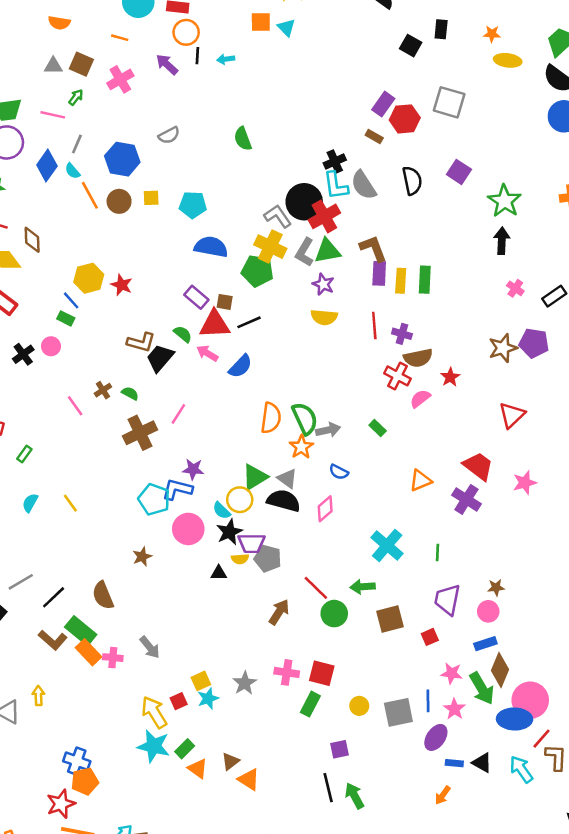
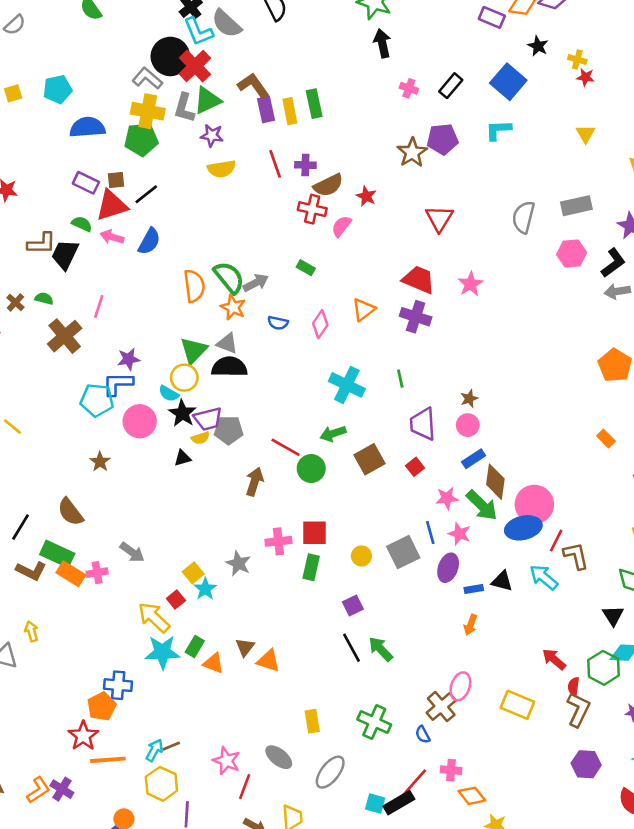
pink diamond: (325, 509) -> (320, 324), moved
blue cross: (77, 761) -> (118, 685), moved

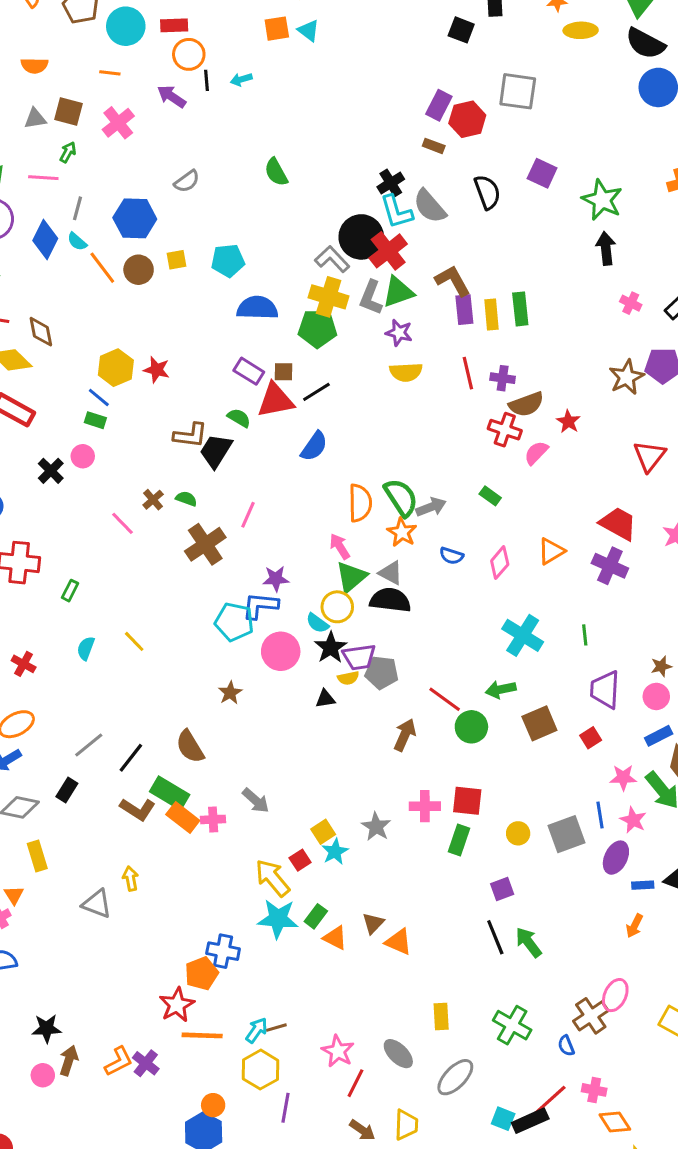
pink arrow: (112, 237) -> (340, 546), moved, turned 35

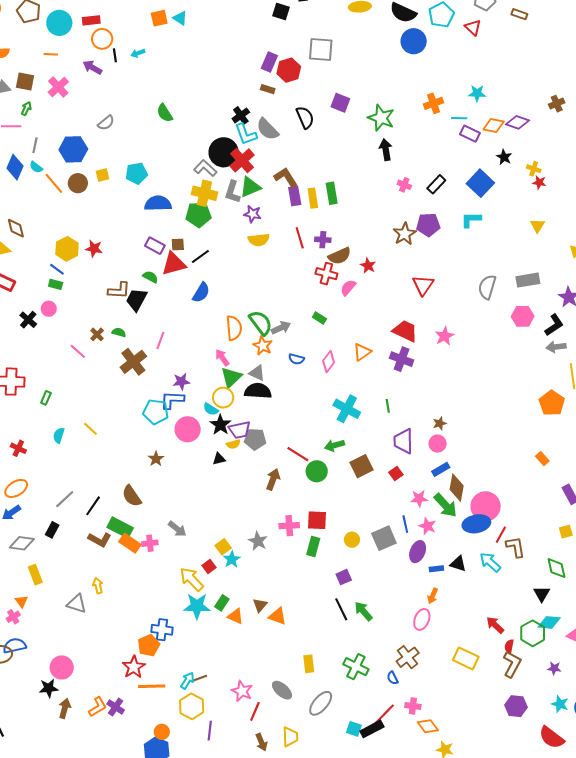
pink ellipse: (615, 995) -> (422, 619), moved
pink circle: (43, 1075) -> (62, 667), moved, size x1.5
brown arrow: (362, 1130) -> (261, 742), turned 36

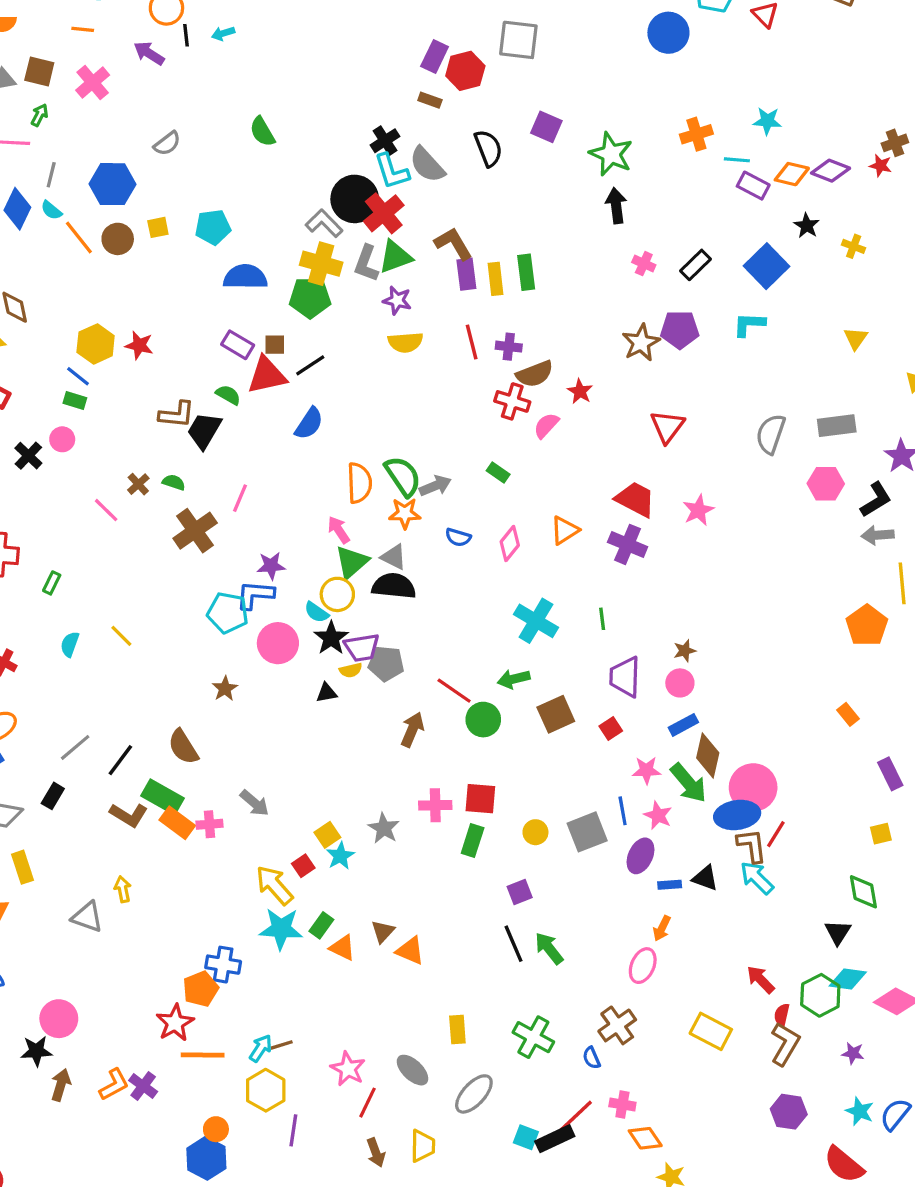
red star: (539, 182) -> (881, 166), moved
orange star: (263, 346) -> (405, 513), turned -30
brown L-shape: (515, 547) -> (752, 846), moved

